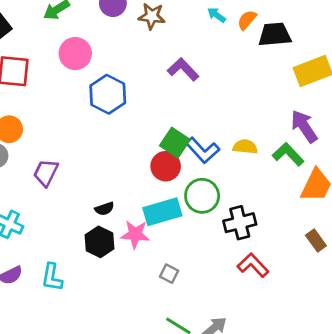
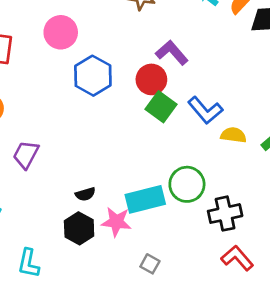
green square: (175, 143) -> (161, 107), moved
blue L-shape: (203, 150) -> (205, 110), moved
red circle: (166, 166) -> (151, 79), moved

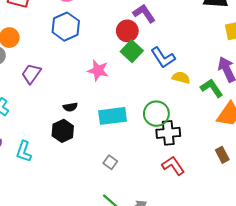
blue hexagon: (93, 76) -> (66, 27), moved
green circle: (187, 184) -> (156, 114), moved
pink star: (116, 222) -> (98, 70), moved

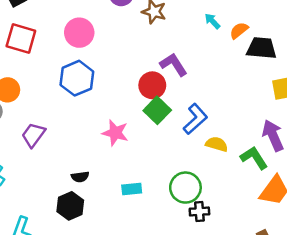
blue L-shape: (163, 58) -> (195, 119), turned -100
cyan rectangle: (113, 116) -> (132, 189), size x0.6
black cross: (168, 133) -> (199, 211), size x0.7

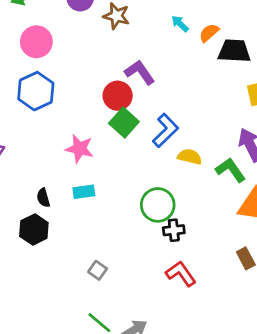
black semicircle: (80, 177) -> (43, 198), turned 84
cyan rectangle: (132, 189) -> (84, 192), moved

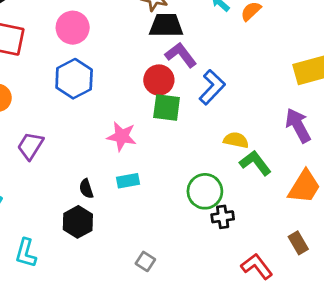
black trapezoid: (234, 51) -> (166, 25), moved
green square: (124, 123) -> (167, 107), turned -32
blue L-shape: (165, 130) -> (212, 87), moved
green L-shape: (231, 170) -> (255, 163), moved
red L-shape: (181, 274) -> (257, 266), moved

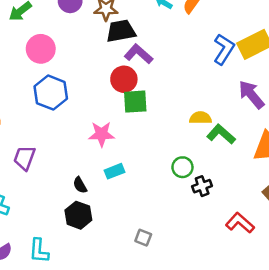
blue L-shape: (212, 87) -> (224, 49), moved
green circle: (205, 191) -> (182, 167), size x0.7

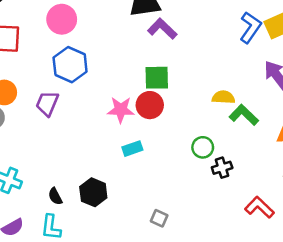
red circle: (124, 79) -> (150, 105), moved
purple trapezoid: (25, 158) -> (47, 103), moved
black semicircle: (80, 185) -> (55, 196), moved

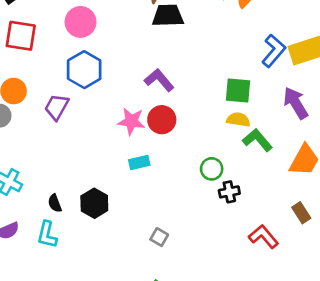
purple L-shape: (162, 29) -> (159, 80), moved
green square: (157, 78) -> (238, 91), moved

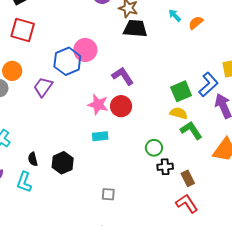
pink circle: (81, 22) -> (85, 50), moved
blue L-shape: (274, 51) -> (208, 84), moved
green square: (238, 91) -> (181, 91), turned -35
brown rectangle: (301, 213) -> (188, 178), moved
gray square: (159, 237) -> (108, 194), turned -32

